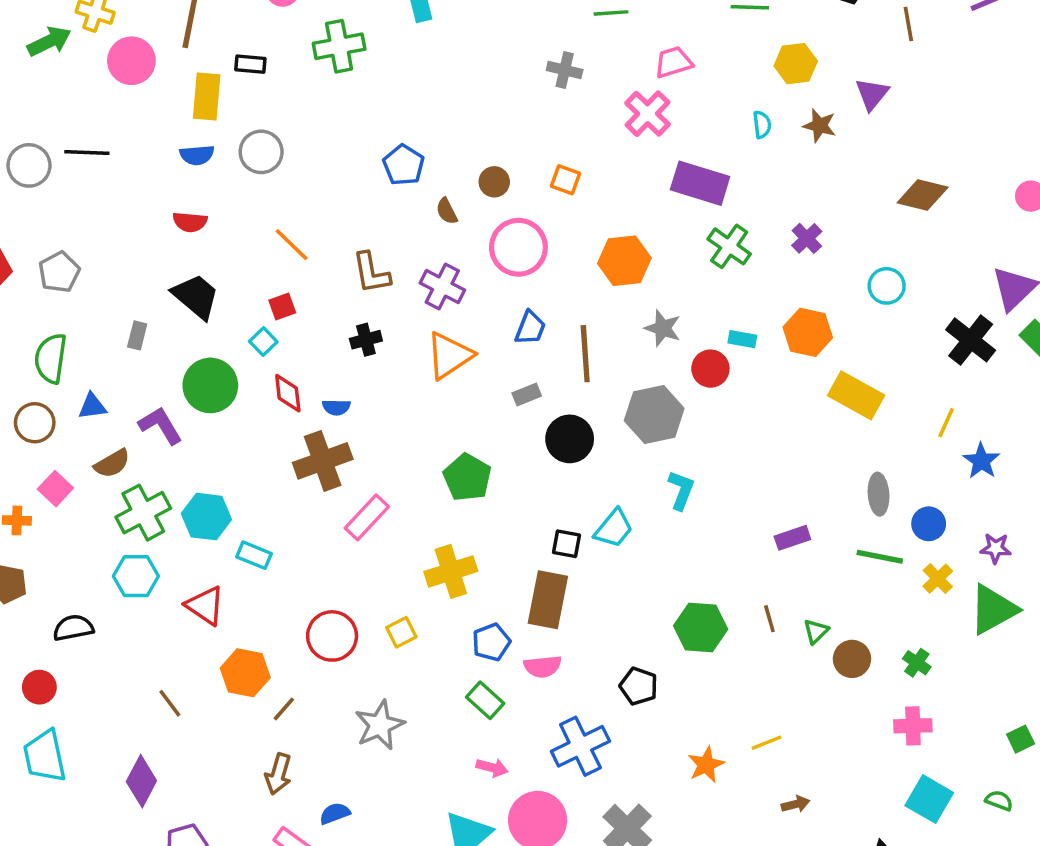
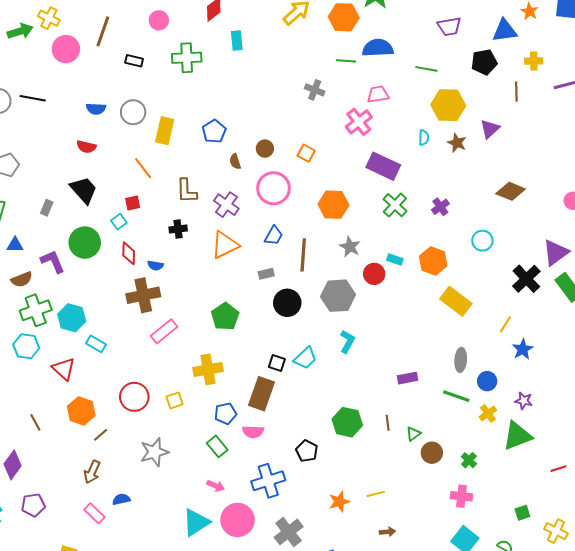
yellow hexagon: (796, 64) -> (448, 105), size x1.4
yellow rectangle: (207, 97) -> (165, 131), moved

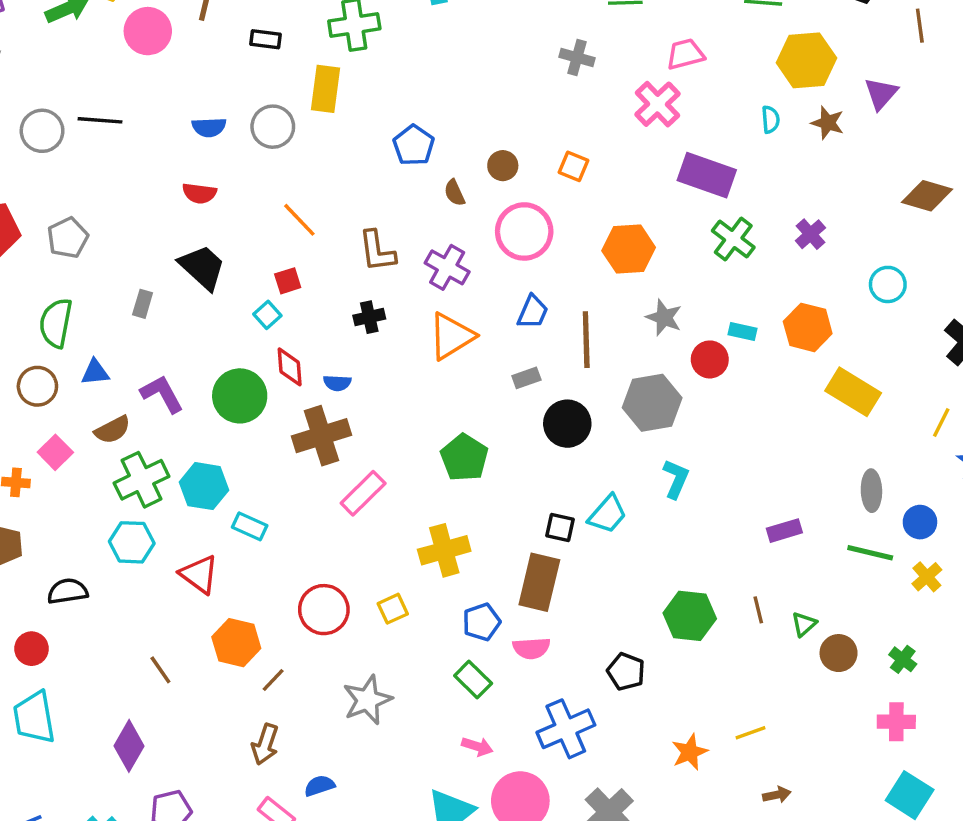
yellow rectangle: (165, 131) -> (326, 89), moved
green circle: (85, 243) -> (240, 396), moved

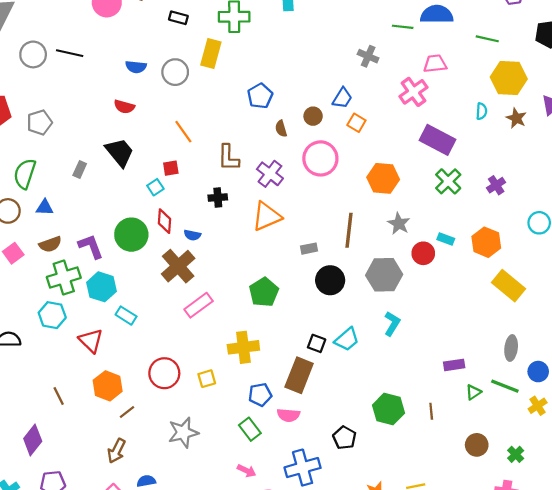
blue trapezoid: (533, 312) -> (342, 98), moved
purple L-shape: (162, 394) -> (91, 246), moved
brown cross: (322, 436) -> (178, 266), turned -32
green triangle: (804, 624) -> (473, 392), moved

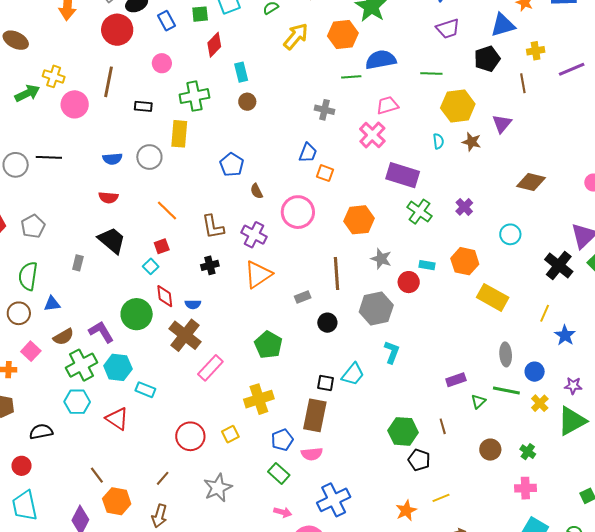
brown circle: (313, 116) -> (247, 102), moved
black circle: (330, 280) -> (327, 323), size x0.7
orange hexagon: (108, 386) -> (117, 501), moved
black pentagon: (344, 438) -> (419, 460), moved

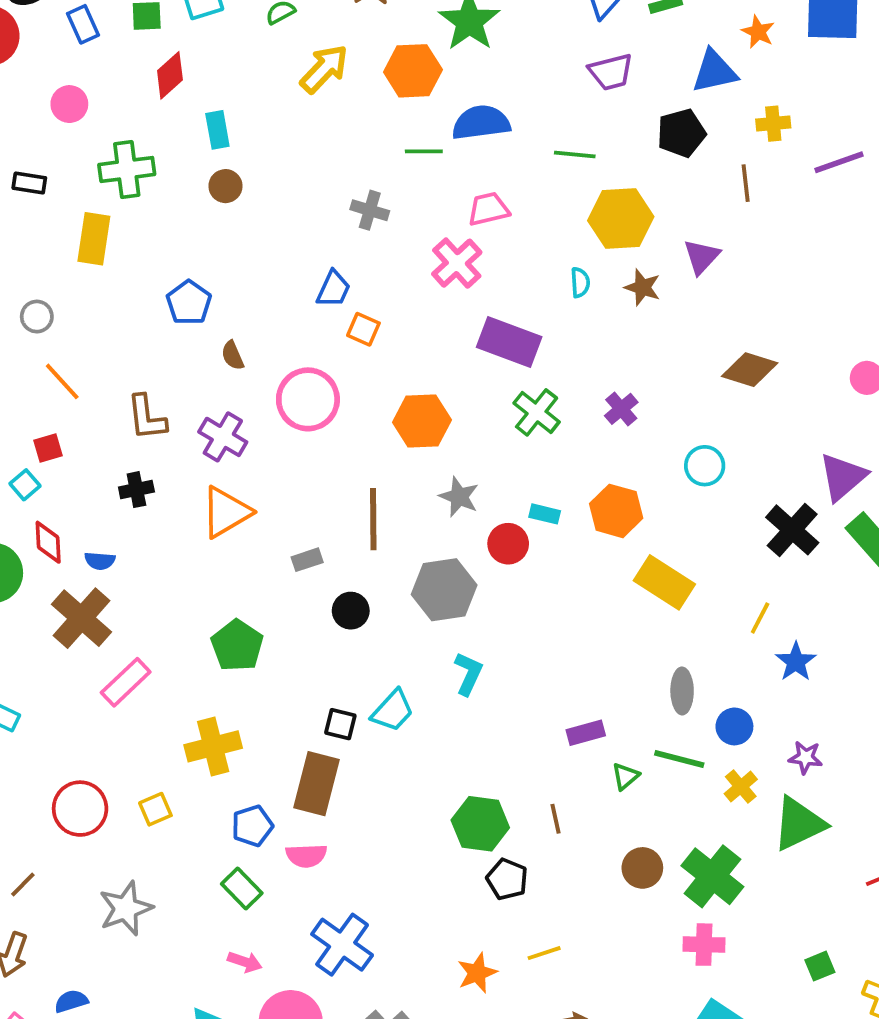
gray circle: (149, 157) -> (37, 317), moved, size x0.7
green cross: (528, 452) -> (712, 876), size x2.0
blue cross: (334, 500) -> (342, 945), turned -32

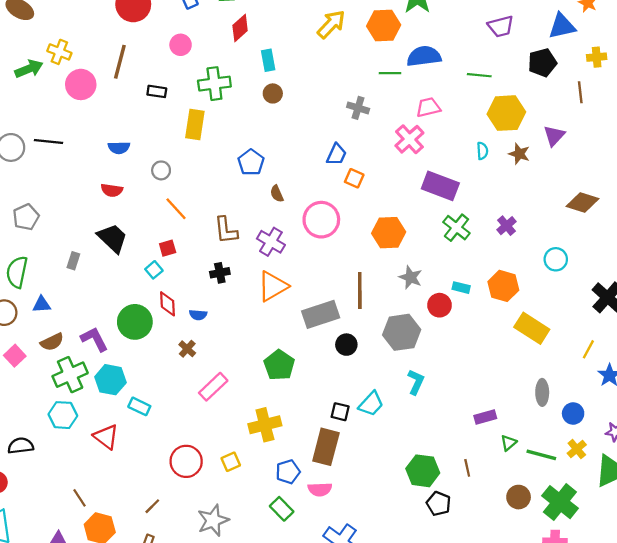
gray rectangle: (307, 560) -> (321, 314), size x2.0
brown cross: (81, 618) -> (187, 349), size x0.5
green line: (679, 759) -> (541, 455), moved

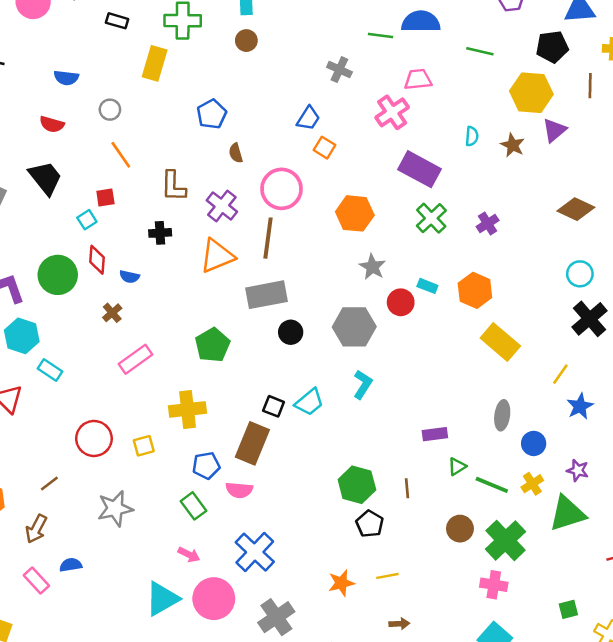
yellow hexagon: (506, 113) -> (531, 93), moved
cyan circle: (556, 259) -> (580, 274), moved
brown line: (360, 291) -> (268, 238), moved

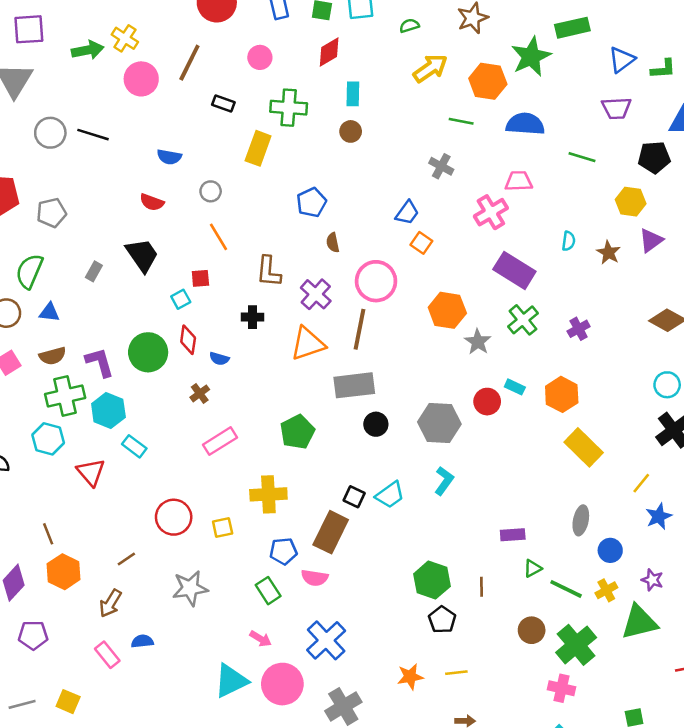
green line: (380, 36) -> (461, 121), moved
yellow hexagon: (531, 93) -> (631, 202), size x0.7
gray star: (372, 267) -> (478, 342), moved

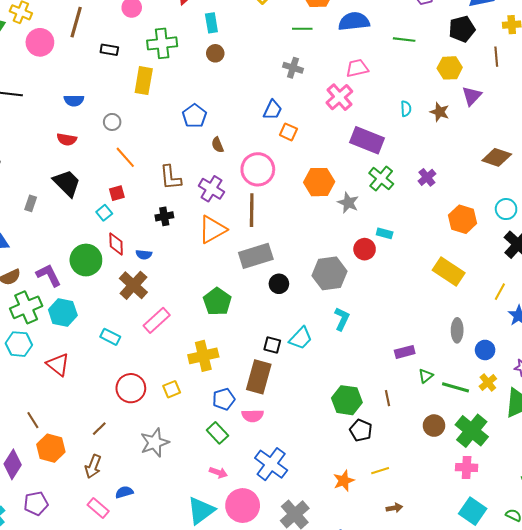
brown cross: (200, 393) -> (133, 285), size x1.8
orange hexagon: (562, 394) -> (463, 219), moved
cyan rectangle: (134, 446) -> (110, 337), moved

